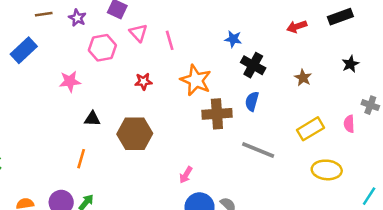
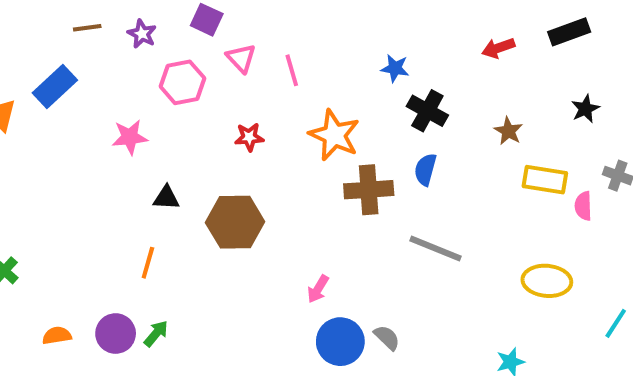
yellow rectangle: (310, 129) -> (545, 180), moved, turned 40

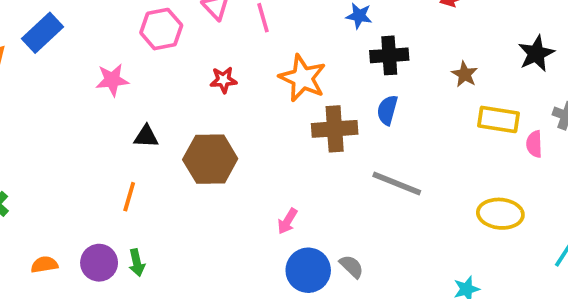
black star: (585, 109) -> (536, 54), size x1.4
black cross: (427, 111) -> (389, 55), turned -33
green arrow: (156, 334) -> (137, 263), turned 128

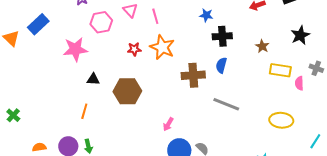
orange star: (303, 78) -> (162, 47), moved
pink star: (112, 80) -> (75, 49), size x1.4

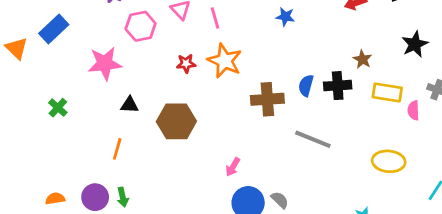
black cross: (222, 36) -> (338, 86), moved
green cross: (13, 115) -> (58, 108), moved

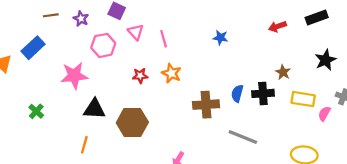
orange star: (225, 61) -> (171, 73), size x0.7
black triangle: (130, 105) -> (94, 109), size x1.5
pink semicircle: (413, 110) -> (324, 114), turned 32

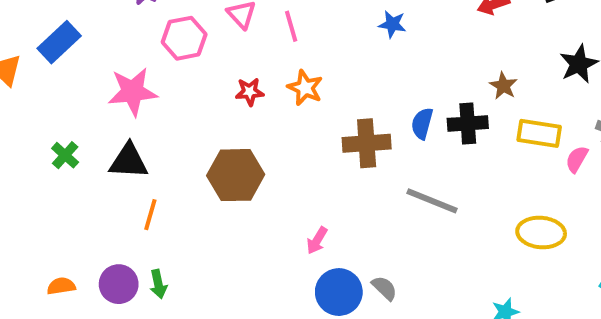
black triangle: (94, 109) -> (129, 161), moved

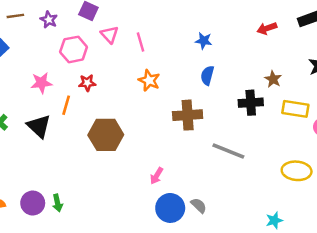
pink star: (133, 92) -> (41, 83), size x0.7
red star: (250, 92) -> (87, 83), moved
blue semicircle: (422, 123) -> (207, 75), moved
black triangle: (129, 161) -> (39, 126), turned 40
orange line: (150, 215) -> (66, 105), moved

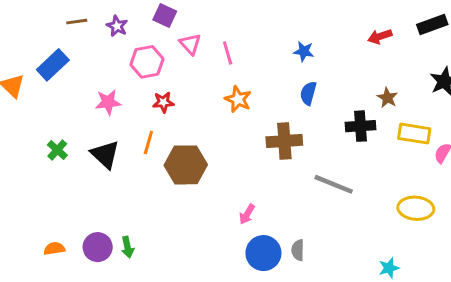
orange line: (66, 105) -> (148, 143), moved
gray semicircle: (199, 205) -> (298, 250), turned -133

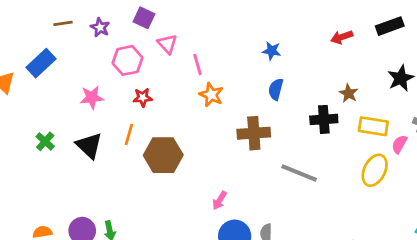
pink line: (228, 53) -> (198, 65), moved
yellow ellipse: (416, 208) -> (375, 170), moved, turned -68

